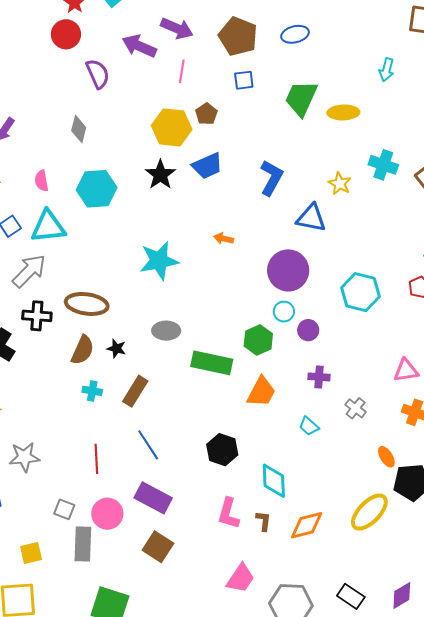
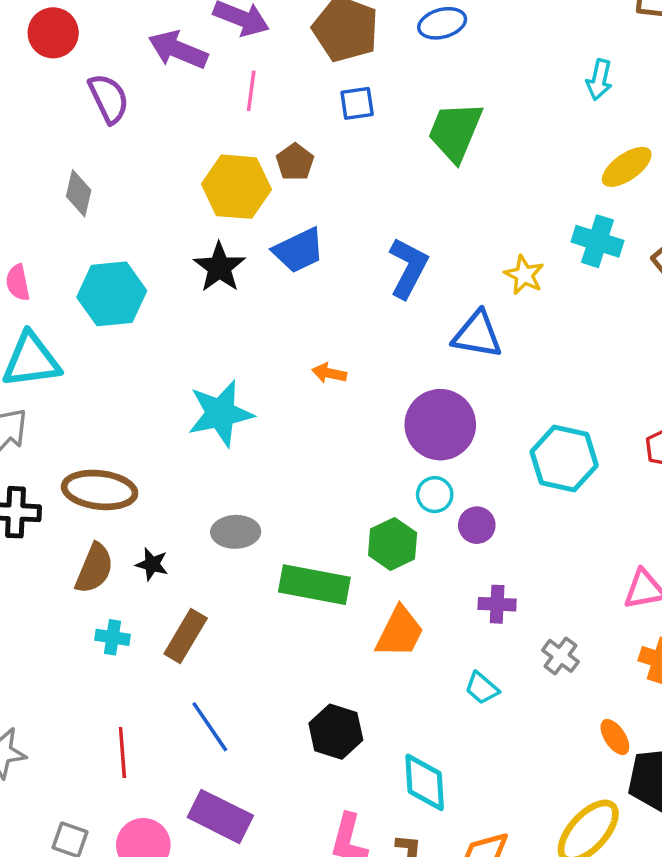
yellow ellipse: (343, 112) -> (627, 167), moved, turned -32

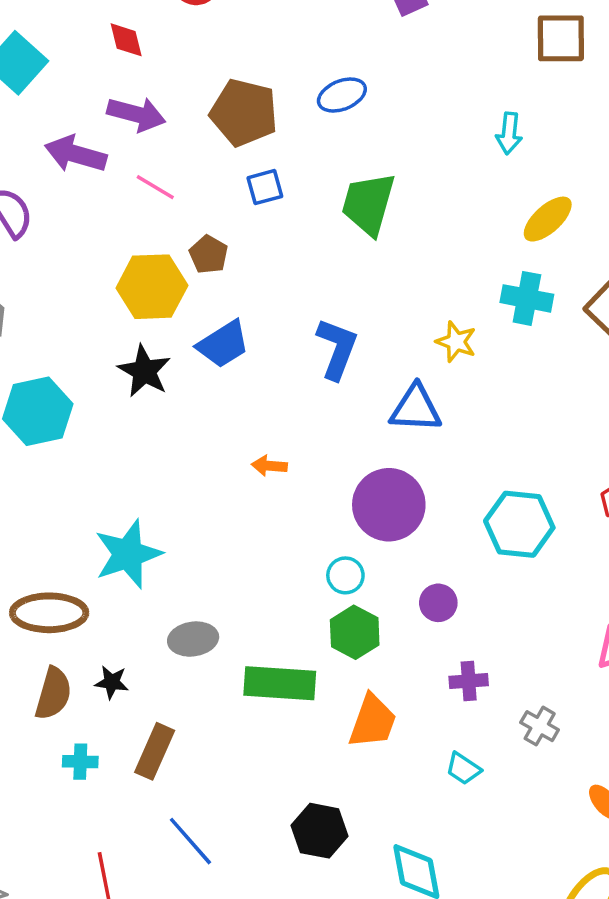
pink line: (251, 91) -> (155, 187), turned -60
cyan star: (220, 413) -> (128, 554), moved
cyan circle: (435, 495) -> (345, 575), moved

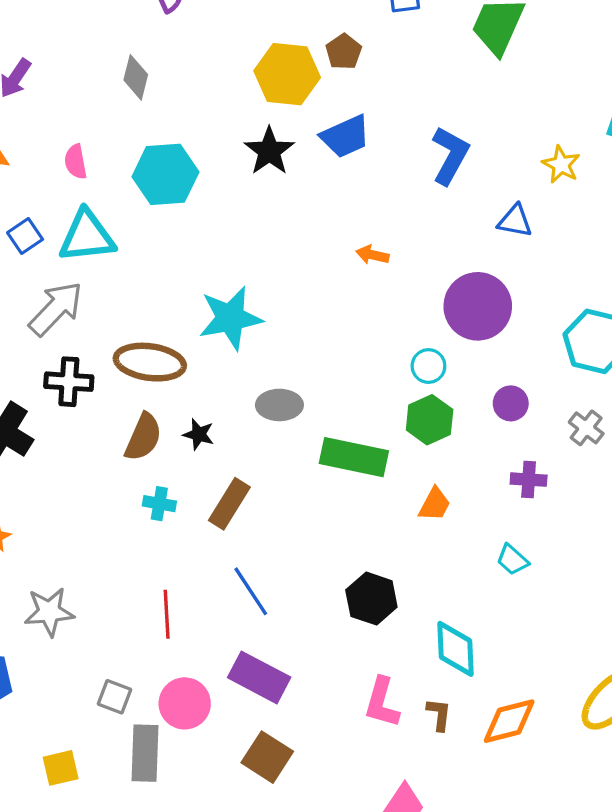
blue triangle: (416, 408) -> (515, 221), size x0.7
orange trapezoid: (373, 721) -> (435, 504), size x0.7
gray cross: (540, 726) -> (586, 428), moved

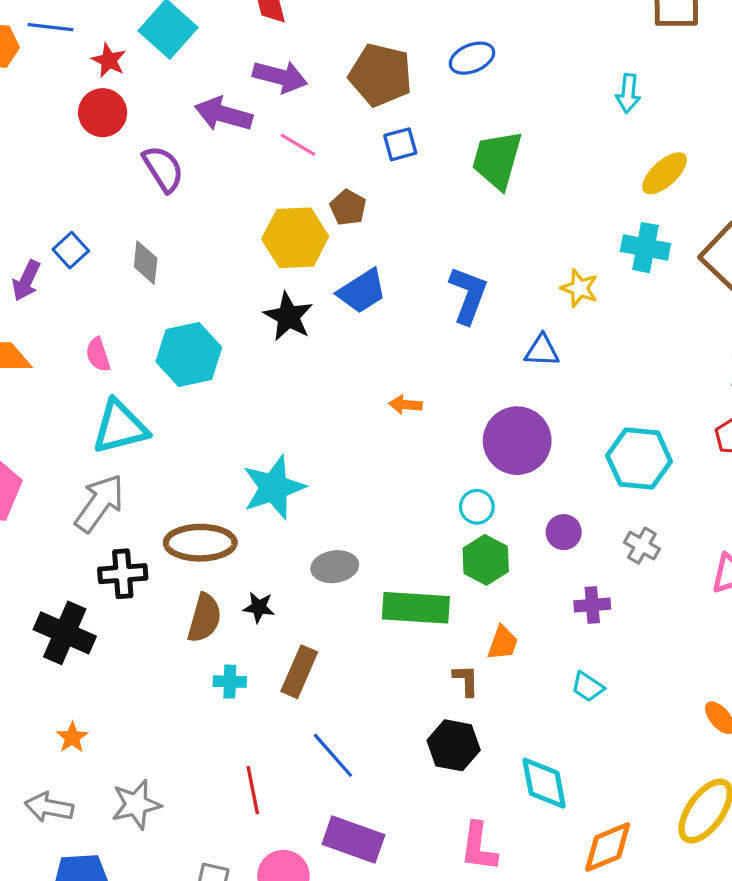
blue square: (25, 236) -> (71, 250), moved
brown L-shape: (439, 714) -> (466, 680), moved

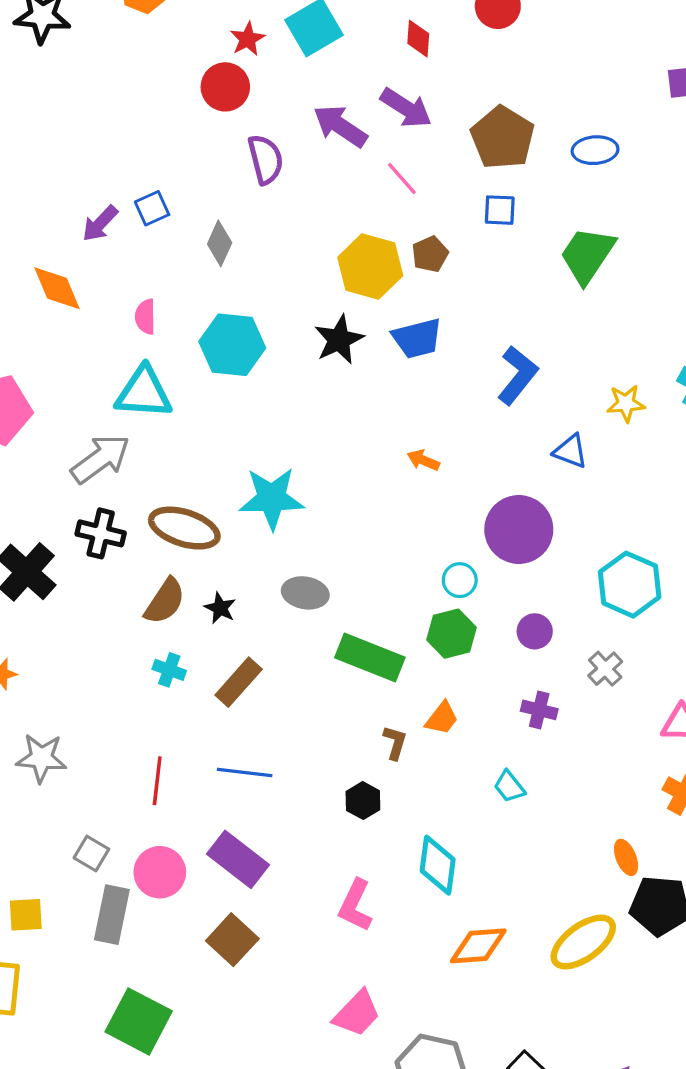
yellow star: (579, 288) -> (626, 403), turned 30
black hexagon: (454, 745) -> (363, 801), size x0.7
blue line: (333, 755) -> (245, 773), turned -60

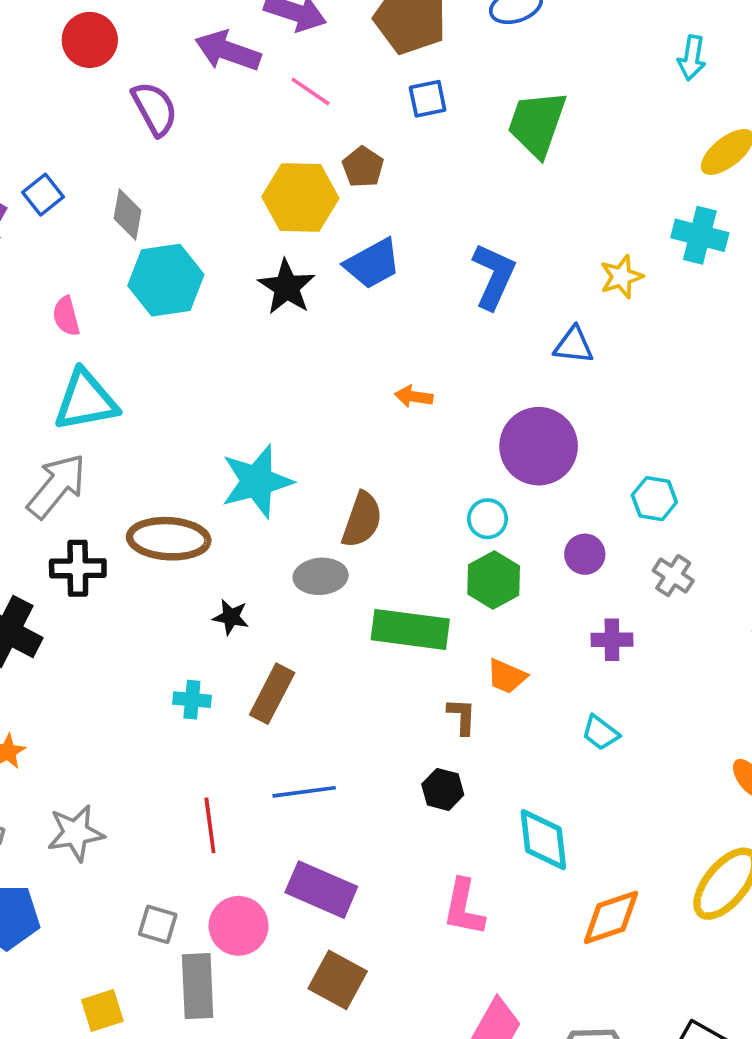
cyan hexagon: (232, 345) -> (166, 280), moved
cyan hexagon: (630, 585) -> (654, 499), moved, size x0.6
brown semicircle: (165, 601) -> (362, 520), moved
orange trapezoid: (442, 718) -> (507, 676), turned 90

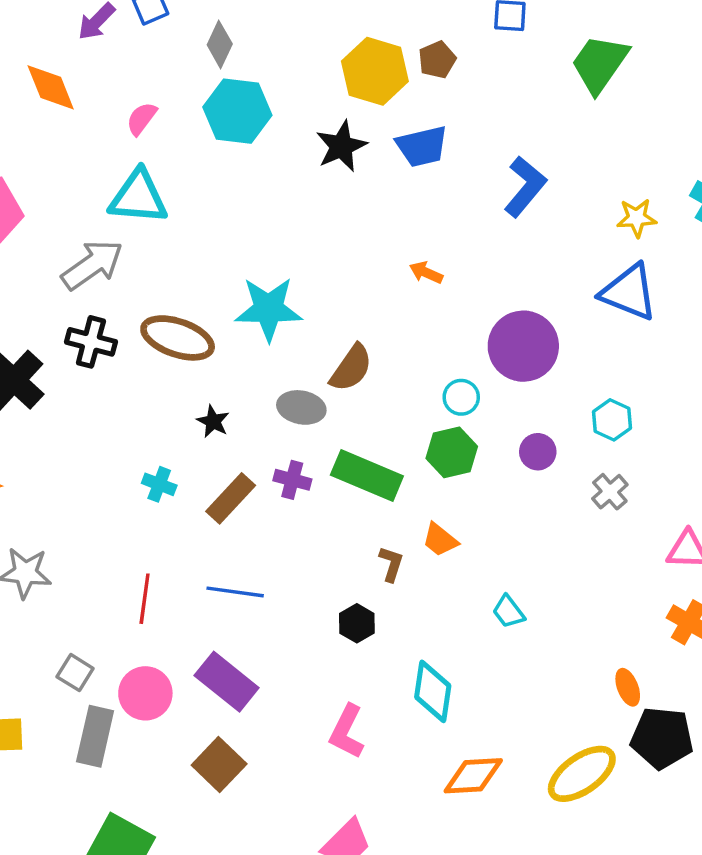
pink semicircle: (66, 316) -> (142, 119), turned 36
blue triangle: (574, 345) -> (629, 292), moved, size x1.6
purple cross: (612, 640) -> (292, 480), moved

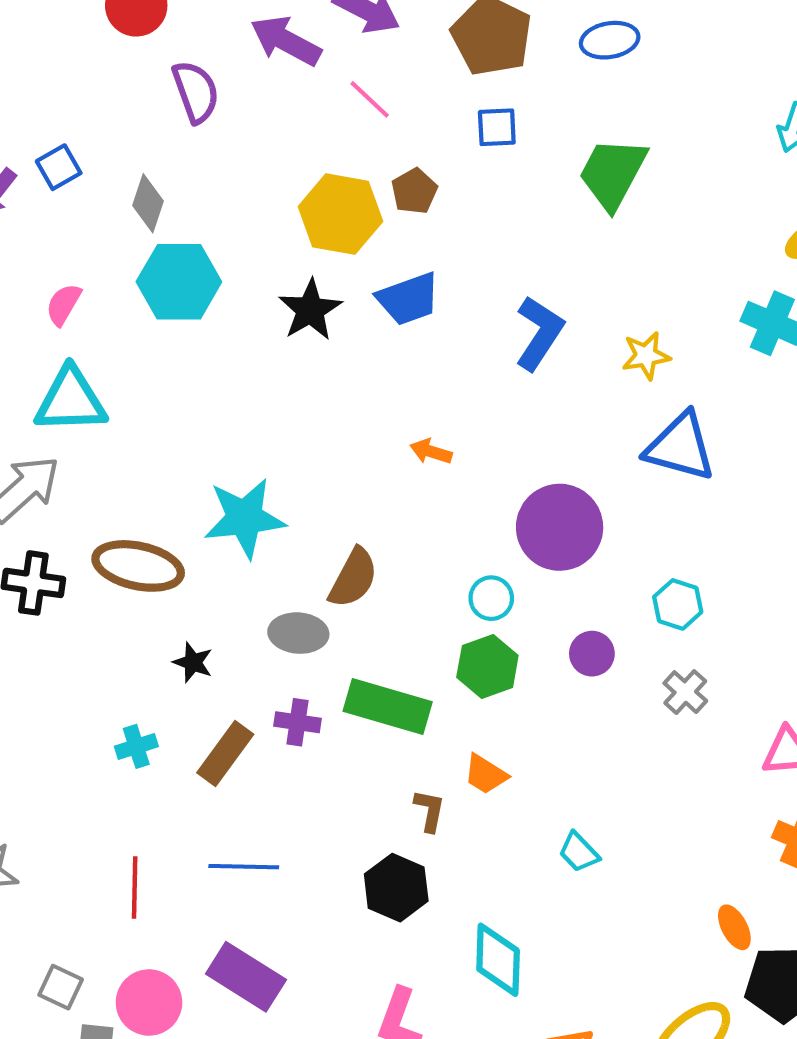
yellow star: (637, 218) -> (646, 356), moved
cyan cross: (159, 484) -> (136, 746), turned -32
black hexagon: (357, 623) -> (396, 888), size x1.4

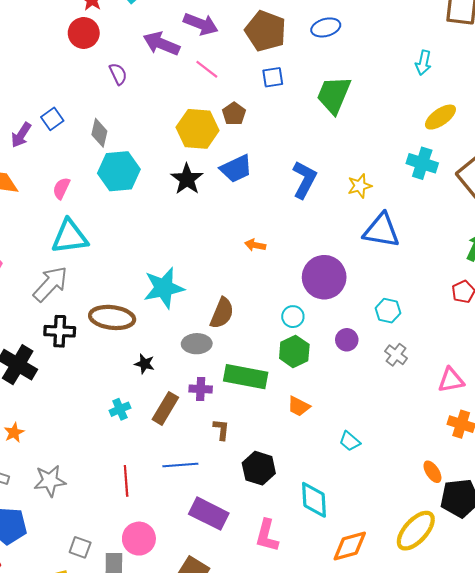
purple semicircle: (196, 92) -> (118, 74), size x0.7
brown L-shape: (430, 811) -> (221, 429), moved
purple rectangle: (246, 977) -> (209, 514), moved
gray square: (61, 987) -> (80, 547), moved

